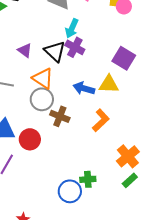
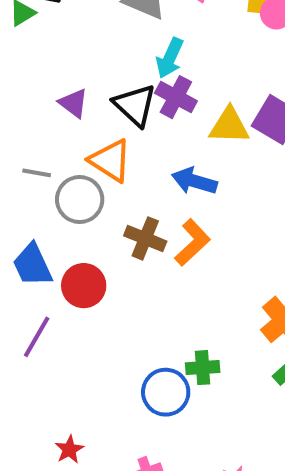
yellow triangle: (109, 84) -> (229, 126), moved
gray circle: (42, 99) -> (80, 199), moved
orange L-shape: (101, 120) -> (192, 243), moved

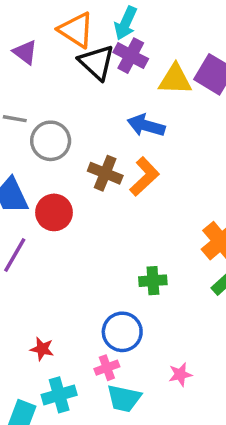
purple triangle: (73, 103) -> (25, 52), moved
orange triangle: (110, 161) -> (76, 30), moved
blue circle: (166, 392) -> (122, 332), moved
red star: (69, 450) -> (42, 349), turned -30

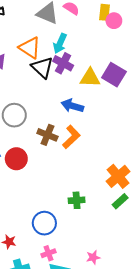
blue circle: (122, 332) -> (44, 223), moved

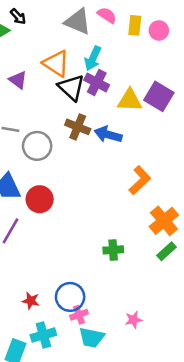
yellow rectangle: (105, 12) -> (135, 25), moved
brown cross: (47, 135) -> (78, 127), moved
orange L-shape: (71, 137) -> (140, 180), moved
blue circle: (44, 223) -> (70, 297), moved

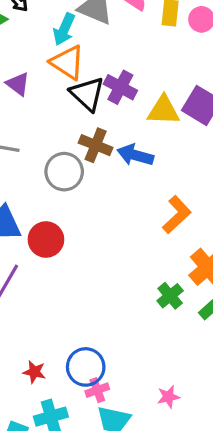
cyan arrow: (93, 58) -> (64, 29), moved
gray circle: (37, 146) -> (64, 172), moved
green cross: (113, 250) -> (170, 296), moved, turned -36

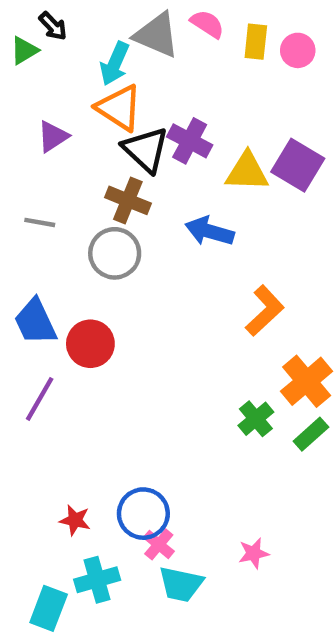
purple triangle: (18, 84) -> (53, 136), turned 50
brown cross: (96, 145) -> (128, 200), moved
pink cross: (97, 390) -> (159, 544), turned -30

